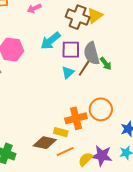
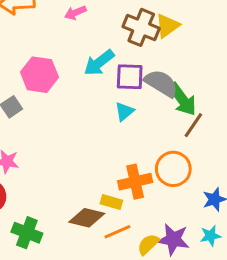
gray semicircle: (92, 53) -> (161, 83), turned 135
green arrow: (106, 64) -> (182, 99), size x1.6
brown line: (84, 68) -> (193, 125), moved

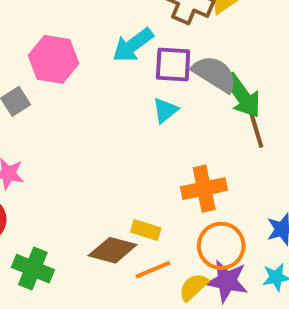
brown line: (193, 125) -> (256, 130), turned -52
orange circle: (173, 169) -> (221, 246), moved
orange cross: (135, 182) -> (204, 189), moved

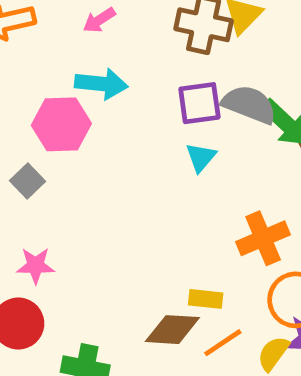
cyan arrow: (133, 45) -> (101, 84), moved, turned -126

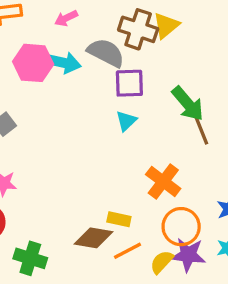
gray semicircle: (249, 104) -> (106, 53), moved
pink hexagon: (61, 124) -> (33, 63), moved
orange cross: (263, 238) -> (163, 182), turned -36

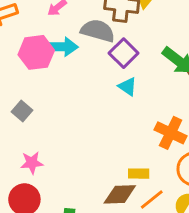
purple square: (129, 83) -> (124, 53), turned -32
cyan triangle: (126, 121) -> (128, 87), turned -30

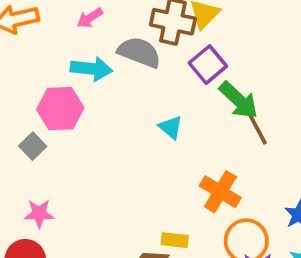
pink hexagon: (36, 52) -> (60, 109), moved
purple square: (124, 53) -> (208, 65), moved

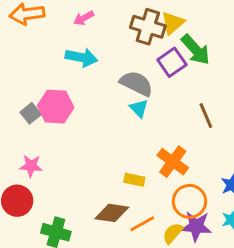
gray semicircle: (139, 52) -> (136, 83), moved
green arrow: (239, 100) -> (196, 50), moved
pink hexagon: (60, 109) -> (56, 107), moved
yellow rectangle: (175, 240) -> (134, 180), moved

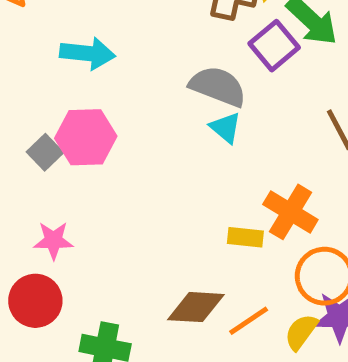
cyan arrow: (81, 57) -> (87, 53), moved
yellow rectangle: (134, 180) -> (245, 237), moved

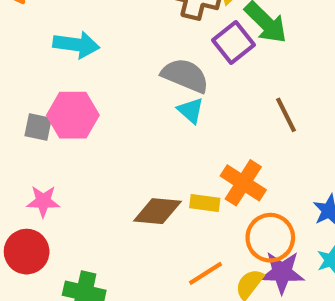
gray square: (45, 152) -> (38, 127), turned -36
brown diamond: (196, 307) -> (157, 211), moved

